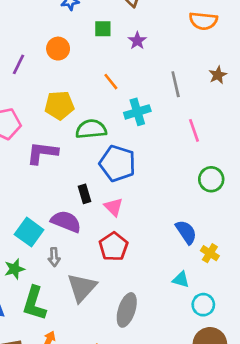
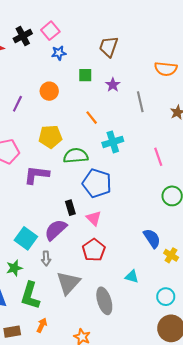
gray line: (176, 84) -> (140, 102), moved
purple semicircle: (66, 222) -> (56, 230), turned -65
cyan triangle: (181, 280) -> (132, 276), moved
gray ellipse: (127, 310) -> (104, 301), turned -35

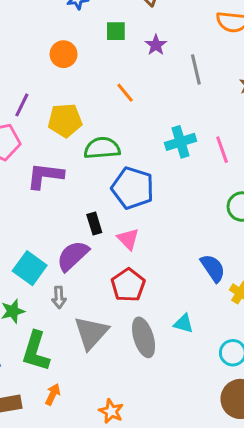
purple line: (17, 104) -> (22, 105), moved
cyan cross: (113, 142) -> (180, 142), moved
gray ellipse: (104, 301) -> (144, 337), moved

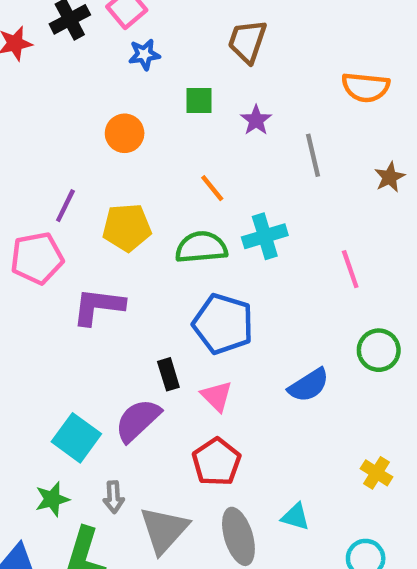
cyan cross: (180, 142) -> (265, 236), moved
green semicircle: (102, 148) -> (201, 247), moved
blue semicircle: (213, 268) -> (309, 385), moved, turned 92
gray arrow: (59, 297) -> (114, 497), moved

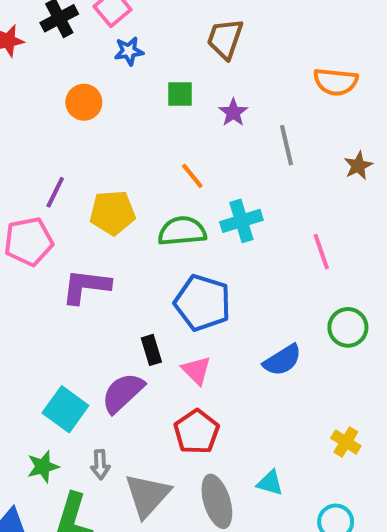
orange circle: (125, 133) -> (84, 102), moved

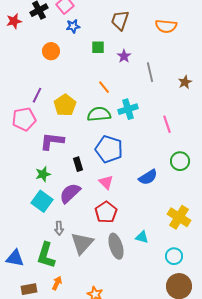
orange semicircle: (336, 82) -> (166, 26), moved
yellow pentagon: (113, 213) -> (65, 105), turned -30
black rectangle: (151, 350) -> (78, 164), moved
yellow cross: (346, 442) -> (179, 217), size x1.6
green star: (43, 467) -> (43, 174), moved

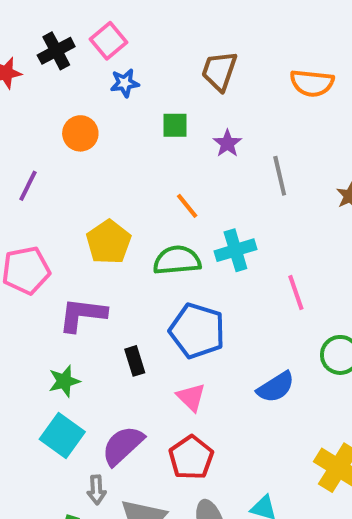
purple line: (37, 95) -> (28, 186), moved
pink line: (167, 124) -> (296, 292), moved
purple semicircle: (70, 193) -> (123, 446), moved

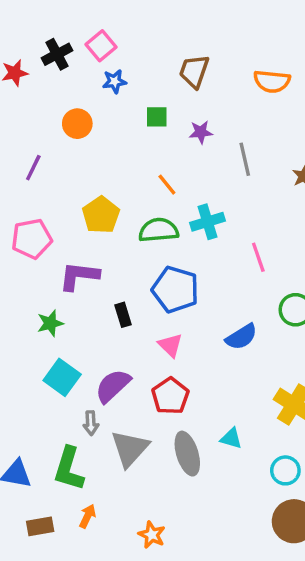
purple star: (227, 143) -> (201, 132), turned 30
green star: (64, 381) -> (50, 323), moved

